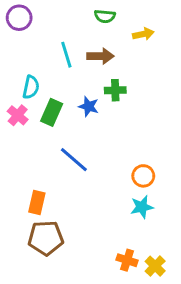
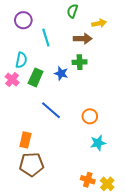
green semicircle: (105, 16) -> (72, 11), turned 104
purple circle: (19, 18) -> (23, 20), moved
brown arrow: (100, 56) -> (83, 39), moved
orange circle: (143, 176) -> (90, 116), moved

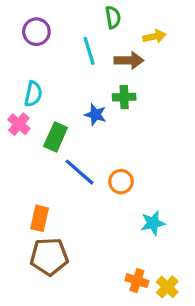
green semicircle: (72, 11) -> (113, 17), turned 152
cyan line: (46, 38) -> (89, 51), moved
green rectangle: (36, 77) -> (56, 137), moved
orange circle: (90, 116) -> (121, 182), moved

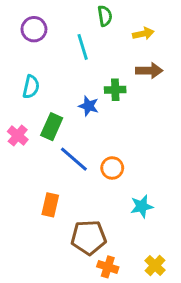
brown arrow: (129, 60) -> (149, 71), moved
pink cross: (19, 124) -> (18, 136), moved
orange rectangle: (40, 218) -> (50, 205), moved
brown pentagon: (49, 257) -> (89, 237), moved
orange cross: (137, 281) -> (108, 267), moved

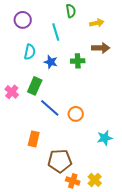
cyan semicircle: (31, 87) -> (30, 52), moved
blue star: (89, 106) -> (51, 62), moved
cyan star: (142, 206) -> (105, 138), moved
yellow cross: (155, 265) -> (95, 180), moved

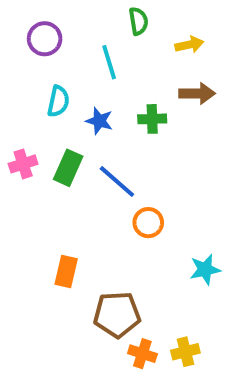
pink cross: (12, 92) -> (23, 164), moved, turned 32
blue line: (50, 108) -> (117, 182), moved
yellow cross: (95, 180) -> (185, 352), turned 32

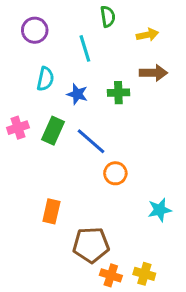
yellow cross: (185, 352) -> (144, 274), turned 30

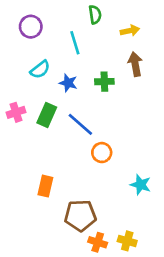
brown arrow: (153, 73) -> (135, 64), turned -100
cyan semicircle: (45, 79) -> (40, 69), turned 40
cyan star: (160, 210) -> (141, 185), turned 30

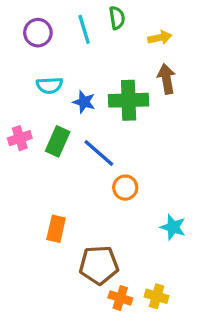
cyan line: (75, 43) -> (84, 29), moved
cyan semicircle: (40, 69) -> (49, 85), turned 35
green cross: (104, 82) -> (129, 100), size x1.6

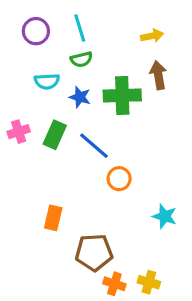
green semicircle: (117, 18) -> (81, 59), moved, turned 85

